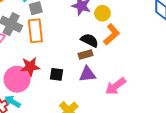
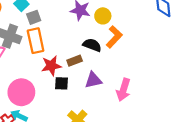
brown rectangle: (86, 55) -> (75, 61), moved
red star: (30, 67) -> (51, 66), moved
pink arrow: (116, 86) -> (123, 90), turned -30

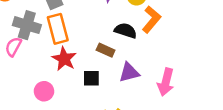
brown rectangle: (75, 61) -> (106, 50), turned 48
red star: (51, 66) -> (64, 59), moved, turned -30
pink circle: (21, 92) -> (44, 91), size x0.6

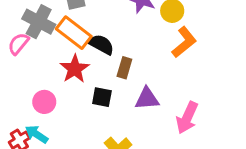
orange rectangle: (58, 29) -> (74, 33), turned -48
black semicircle: (126, 31) -> (101, 44), moved
brown rectangle: (106, 50) -> (124, 68), turned 72

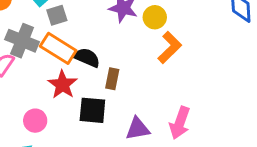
black square: (102, 97) -> (92, 110), size x1.4
purple triangle: (147, 99) -> (138, 129), moved

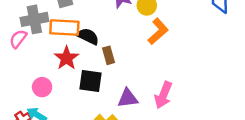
gray cross: (22, 41) -> (34, 19), turned -36
orange rectangle: (58, 48) -> (64, 27), turned -32
brown rectangle: (112, 79) -> (108, 55), turned -30

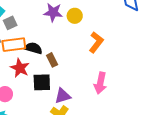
orange L-shape: (158, 31) -> (96, 42), moved
purple triangle: (128, 98) -> (63, 96), moved

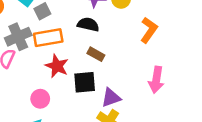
black semicircle: (33, 48) -> (88, 24), moved
brown rectangle: (52, 60) -> (96, 54), turned -32

